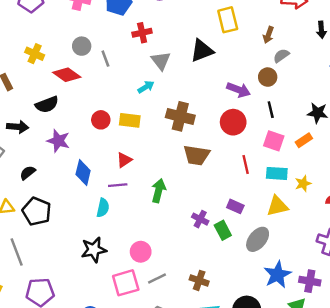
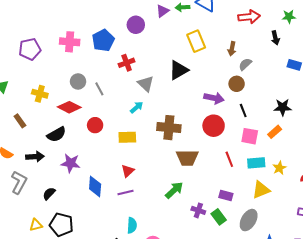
red circle: (101, 120) -> (95, 125), moved
green arrow: (159, 191) -> (174, 190), moved, turned 42
cyan semicircle: (103, 208) -> (132, 225), moved

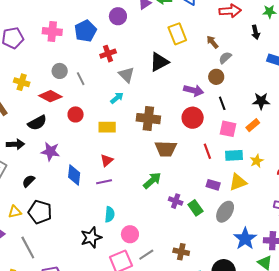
brown arrow: (232, 49) -> (212, 42), turned 128
purple rectangle: (226, 195) -> (213, 185), moved

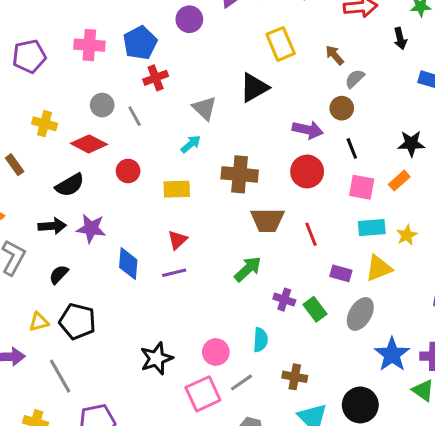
red cross: (108, 54) -> (156, 78), moved
black arrow: (15, 144) -> (52, 226), moved
red line: (207, 151) -> (311, 234), moved
cyan semicircle: (110, 214) -> (260, 340), moved

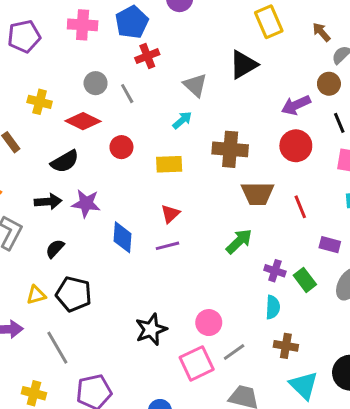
purple arrow: (308, 130) -> (296, 105), turned 144
cyan semicircle: (260, 340) -> (273, 307), moved

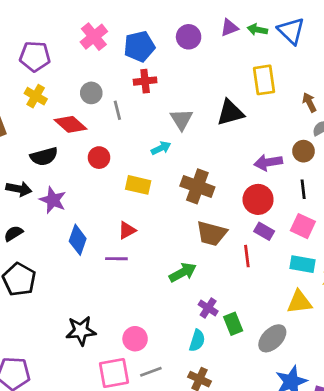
pink cross: (83, 25) -> (94, 37), turned 32
purple pentagon: (24, 36) -> (35, 56), moved
purple rectangle: (330, 245) -> (264, 231), moved

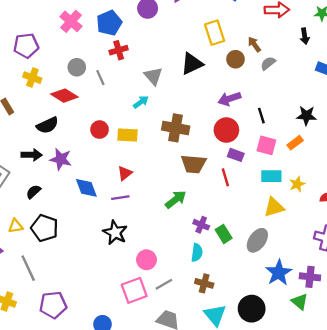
brown circle: (303, 151) -> (236, 59), moved
red circle: (99, 158) -> (100, 130), moved
blue diamond: (78, 240) -> (86, 188), turned -30
black star: (81, 331) -> (115, 233), moved, turned -30

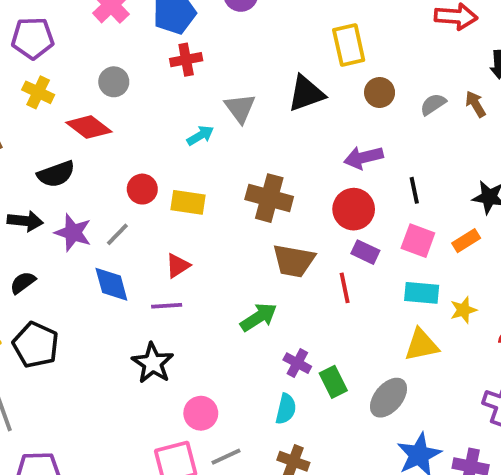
brown arrow: (254, 44) -> (476, 104), moved
gray line: (100, 78) -> (117, 234), moved, turned 63
cyan arrow: (141, 102) -> (200, 135), moved

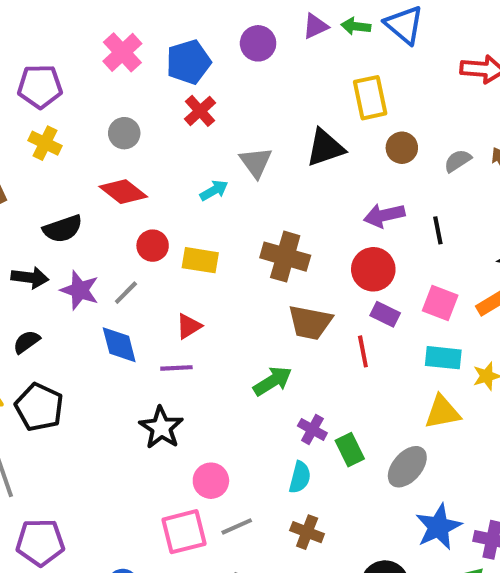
red cross: (186, 60) -> (200, 111), turned -32
red diamond: (89, 127) -> (123, 192), moved
black line: (414, 190) -> (438, 230), moved

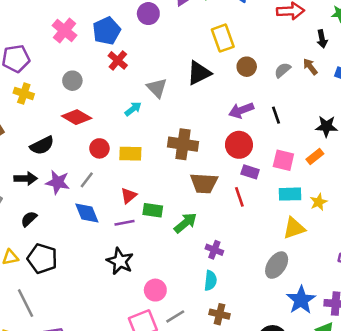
green rectangle: (350, 450) -> (153, 210), moved, turned -48

